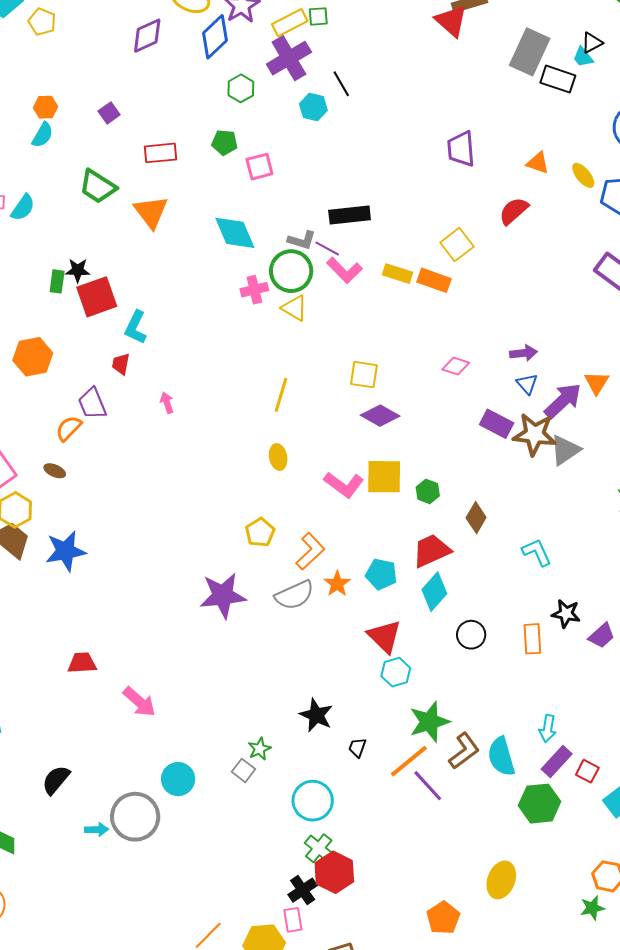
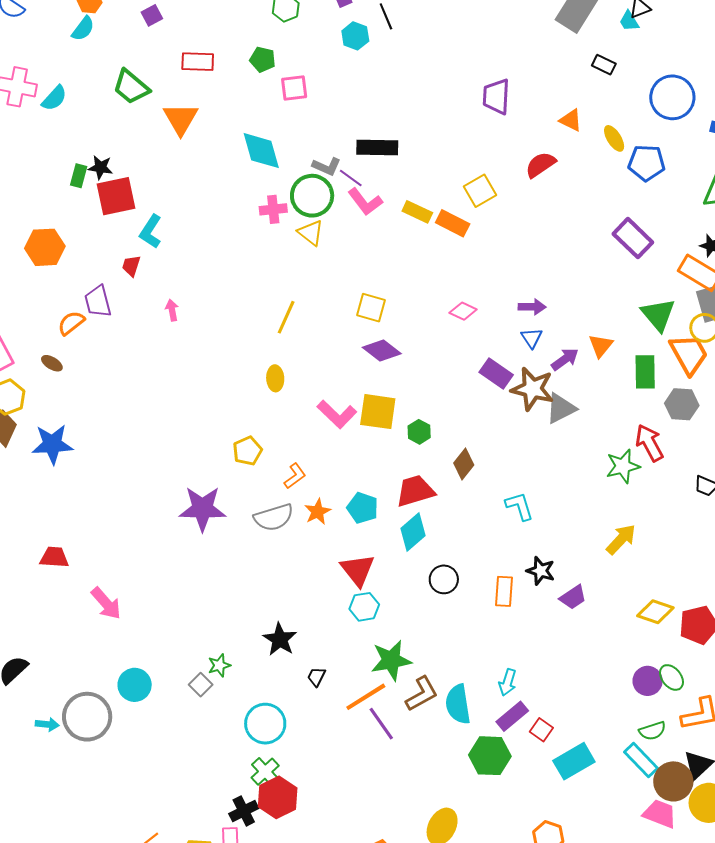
black rectangle: (558, 79) -> (604, 65), moved, size x0.7
purple arrow: (563, 401) -> (565, 359), size x0.7
orange L-shape: (310, 551) -> (295, 476), size x0.7

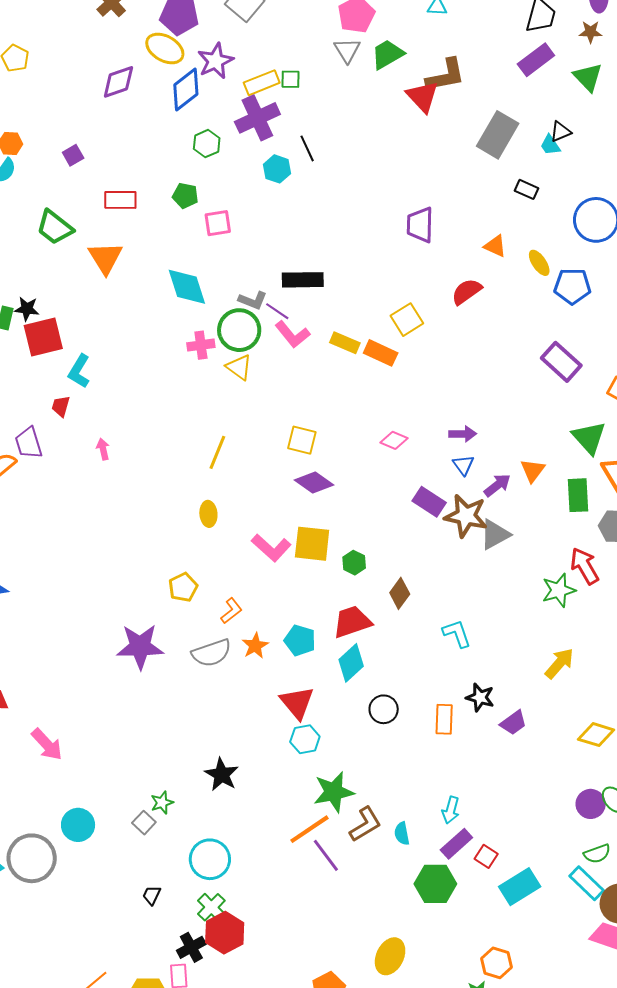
black trapezoid: (316, 677) -> (152, 895), moved
cyan semicircle: (458, 704) -> (402, 834), size x0.6

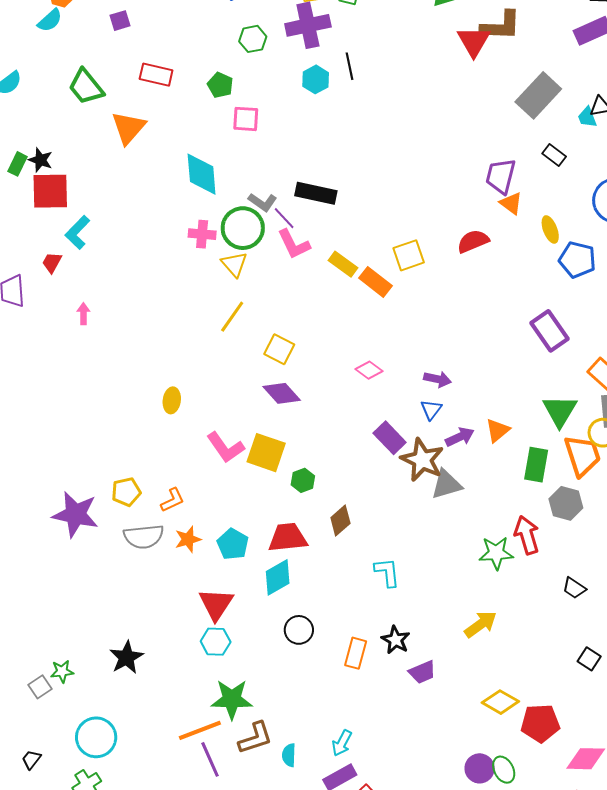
purple trapezoid: (420, 225) -> (501, 176), moved
yellow line: (217, 452) -> (232, 317), moved
yellow pentagon: (183, 587) -> (126, 492), moved

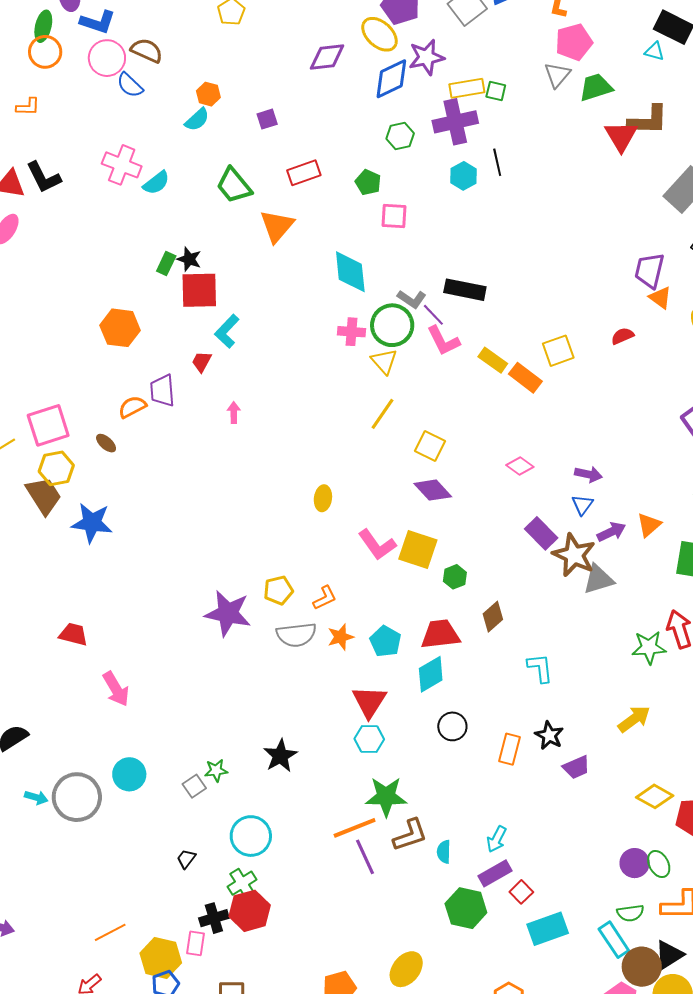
red rectangle: (156, 75) -> (304, 173), turned -32
red semicircle: (473, 241) -> (622, 336), size x0.7

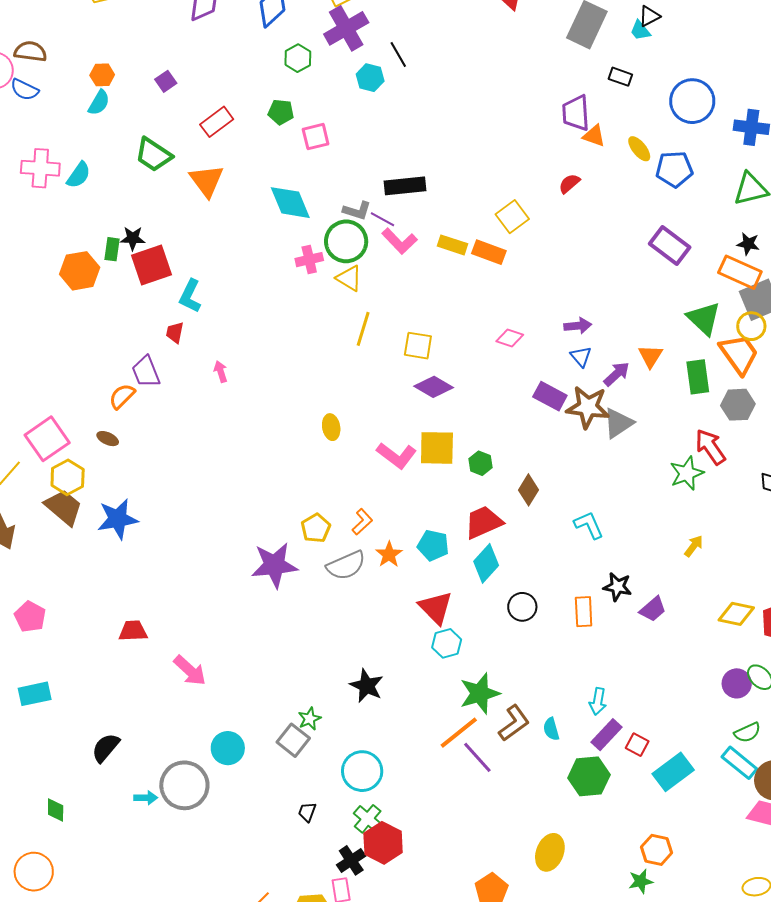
orange hexagon: (120, 328) -> (80, 271), moved
yellow arrow: (634, 719) -> (694, 546), size x0.7
gray square: (194, 786) -> (293, 740), size x1.4

